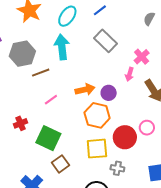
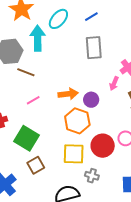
gray rectangle: (105, 41) -> (94, 48), turned 35
cyan arrow: (62, 47) -> (38, 38), moved
brown line: (41, 73) -> (26, 72), turned 36

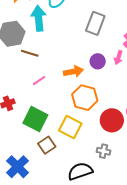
gray rectangle: (94, 48) -> (95, 23), turned 30
purple circle: (91, 100) -> (98, 61), moved
yellow square: (74, 154) -> (70, 127), moved, turned 30

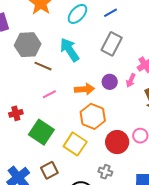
cyan arrow: (39, 18) -> (70, 50), moved, turned -35
brown square: (47, 145) -> (49, 170), moved

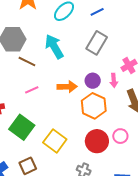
pink arrow: (131, 80) -> (114, 80), turned -32
orange hexagon: (93, 116) -> (94, 106), moved

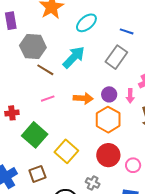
blue line: (97, 12) -> (127, 31), moved, turned 40
cyan arrow: (54, 47) -> (74, 57), turned 70
pink circle: (120, 136) -> (133, 165), moved

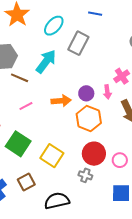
blue line: (127, 31) -> (95, 14), moved
gray rectangle: (116, 57) -> (78, 43), moved
gray cross: (93, 183) -> (85, 175), moved

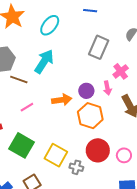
gray rectangle: (78, 43) -> (99, 47), moved
gray cross: (85, 175) -> (76, 167), moved

